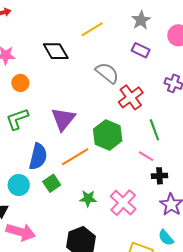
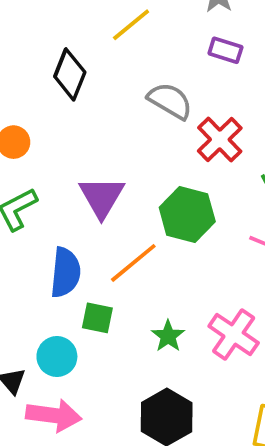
black diamond: (56, 51) -> (70, 74), turned 60
green square: (52, 183) -> (97, 318), turned -36
cyan circle: (19, 185) -> (57, 357), moved
green star: (88, 198) -> (168, 336), turned -30

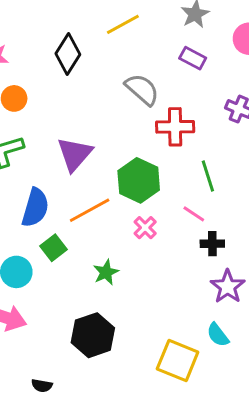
red cross: (220, 140) -> (175, 127), turned 33
green square: (97, 318) -> (54, 248), turned 30
pink cross: (234, 334) -> (145, 228), moved, size x0.6

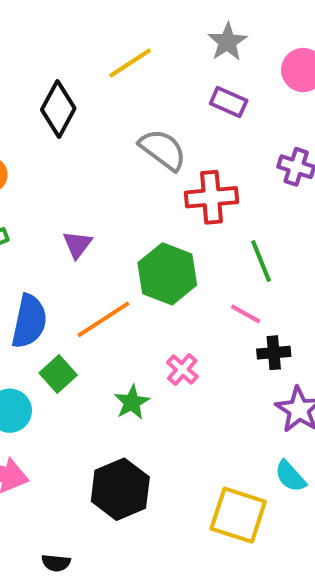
purple triangle: (75, 154) -> (77, 244), size x0.6
pink cross: (145, 228) -> (182, 369), moved

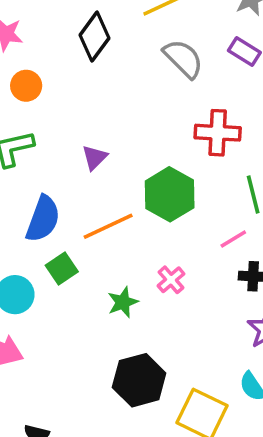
gray semicircle: (163, 150) -> (183, 59), moved
pink line: (246, 314) -> (233, 239), turned -68
black hexagon: (120, 489) -> (139, 380), moved

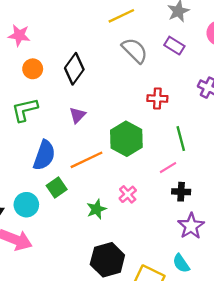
black diamond: (94, 37) -> (74, 69), moved
red cross: (218, 133) -> (157, 99), size x0.7

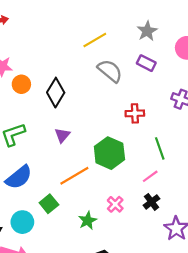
orange circle: (33, 69) -> (21, 84), moved
blue semicircle: (44, 155) -> (19, 177), moved, turned 36
black cross: (181, 192) -> (151, 202), moved, turned -35

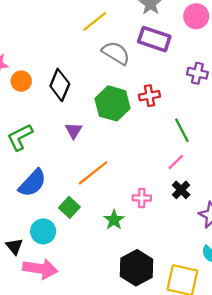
purple rectangle: (146, 63) -> (154, 39), size x1.5
green hexagon: (109, 153) -> (113, 103), moved
pink cross: (115, 204) -> (142, 198), turned -35

